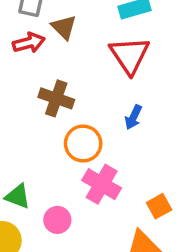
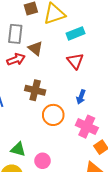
red triangle: (129, 55) -> (75, 61), size x0.7
pink cross: (102, 184) -> (87, 127), moved

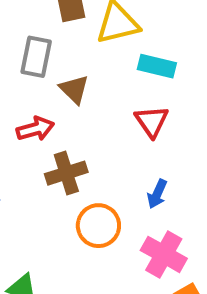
cyan rectangle: (76, 33) -> (157, 66), turned 30
red arrow: (16, 59) -> (35, 129), moved
brown cross: (35, 90) -> (66, 173), turned -36

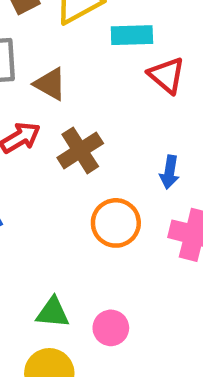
red triangle: (152, 121) -> (167, 75), moved
brown cross: (66, 173) -> (80, 150), moved

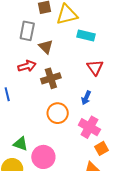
red triangle: (167, 75) -> (95, 67), moved
pink circle: (111, 328) -> (43, 157), size x1.5

